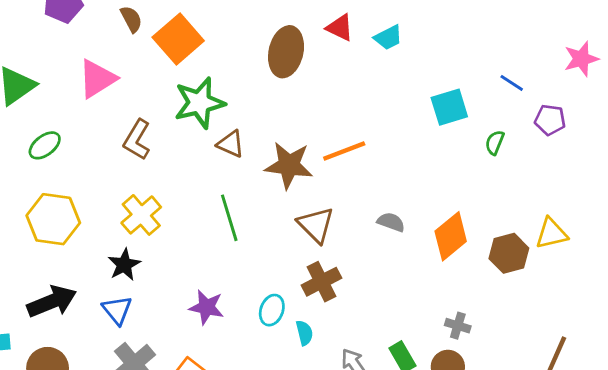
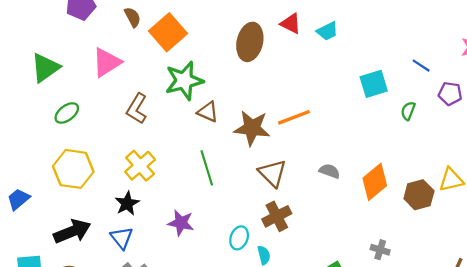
purple star: (207, 307) -> (181, 223), moved

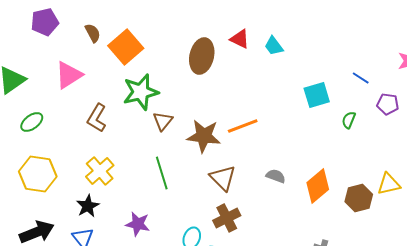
cyan trapezoid: (327, 31) -> (274, 46), turned 80
brown triangle: (208, 112) -> (163, 121), turned 45

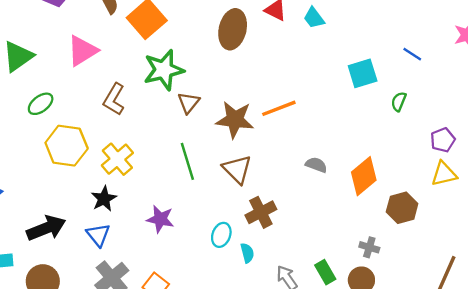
purple pentagon: (388, 104) -> (443, 140), moved, turned -30
yellow hexagon: (38, 174) -> (67, 146), moved
brown triangle: (223, 178) -> (237, 169), moved
brown hexagon: (359, 198) -> (402, 208), moved

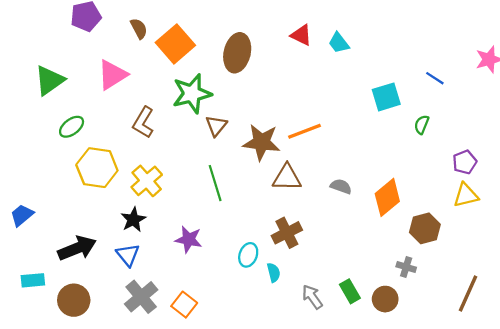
brown ellipse: (233, 29) -> (237, 53), moved
brown triangle: (237, 169) -> (287, 178), moved, turned -44
gray cross: (369, 247) -> (406, 267), moved

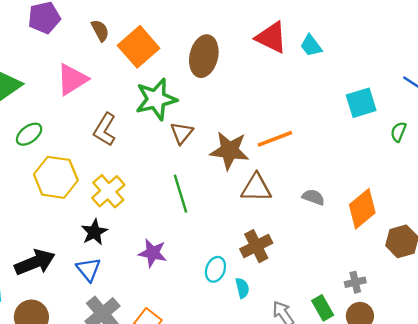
red triangle: (301, 35) -> (271, 37), size x1.4
gray cross: (406, 267) -> (355, 282), moved, turned -30

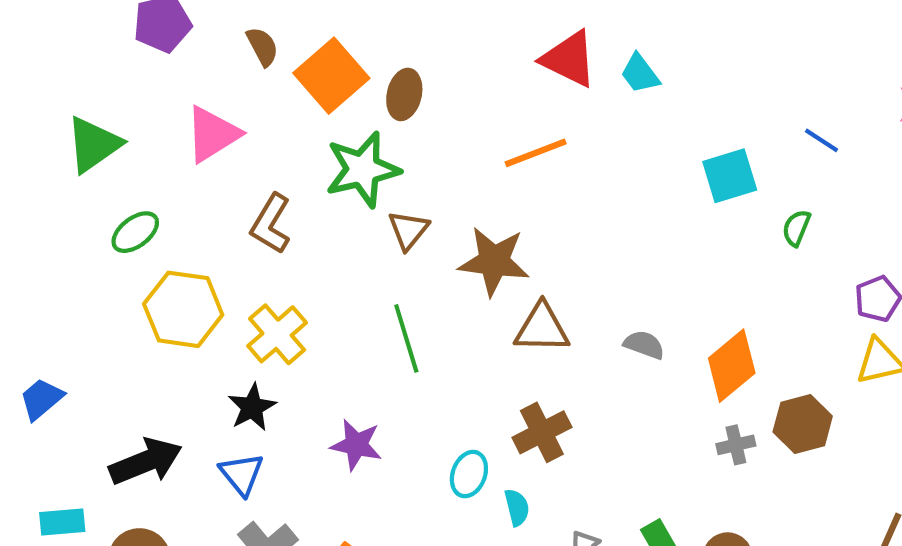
brown ellipse: (204, 56) -> (404, 94), moved, size x0.7
orange line: (275, 139) -> (536, 153), moved
gray cross: (355, 282) -> (736, 445), moved

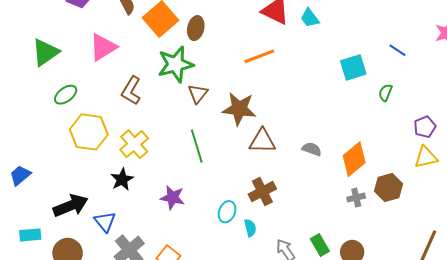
blue triangle: (242, 474) -> (105, 222), moved

